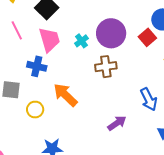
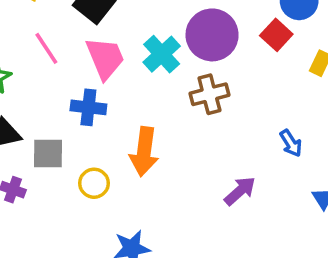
cyan cross: (81, 41) -> (162, 54), size x1.5
orange arrow: (65, 95) -> (144, 152), turned -120
blue arrow: (149, 99) -> (291, 143), size x0.7

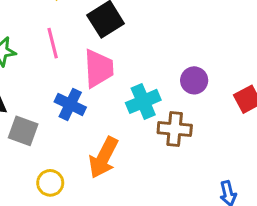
purple circle: (212, 35) -> (194, 80), size x0.6
cyan cross: (162, 54) -> (143, 101), moved
yellow circle: (94, 183) -> (50, 183), moved

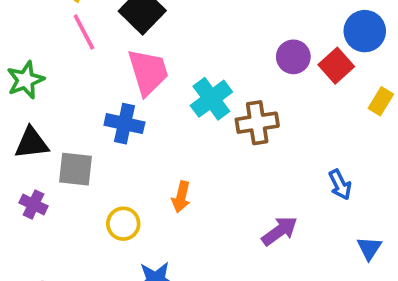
pink line: (53, 43) -> (84, 32), moved
purple circle: (194, 80) -> (293, 57), moved
orange arrow: (103, 158) -> (181, 197), moved, size x0.6

